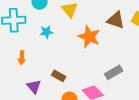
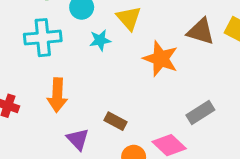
cyan star: (46, 32) -> (100, 40), moved
orange arrow: (22, 58) -> (57, 95), size x1.5

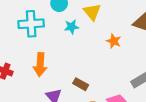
orange star: (161, 59) -> (114, 41), size x0.6

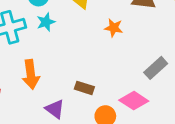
cyan star: (71, 27) -> (46, 22), moved

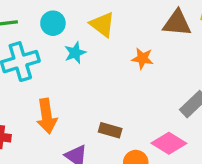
cyan star: (46, 22) -> (75, 53), moved

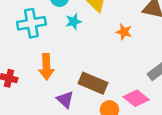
brown rectangle: (110, 130) -> (93, 83), size x1.6

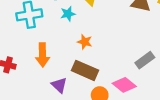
orange star: (124, 32) -> (85, 42), moved

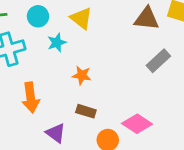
gray rectangle: (145, 60) -> (158, 61), moved
brown rectangle: (85, 70) -> (86, 111), size x0.6

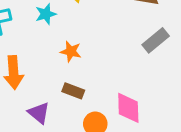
pink diamond: (137, 124) -> (128, 108), turned 52

